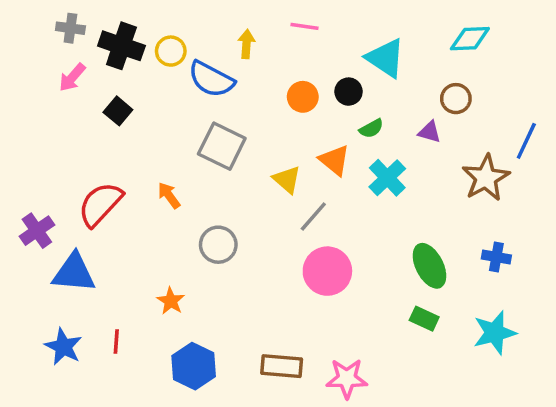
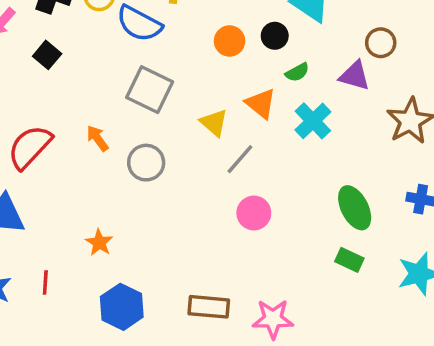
purple triangle: (429, 132) -> (355, 76), size x1.4
gray circle: (218, 245) -> (146, 163), moved
pink circle: (327, 271) -> (254, 213), size x0.7

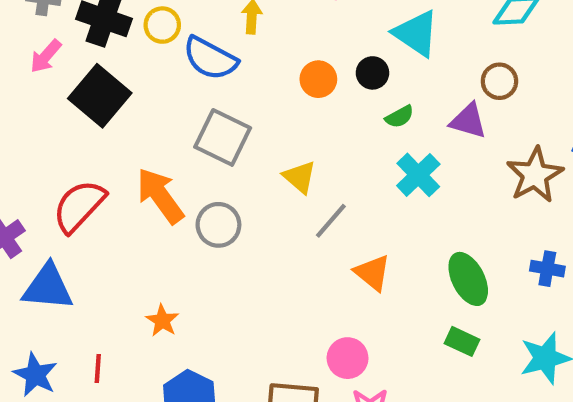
black square: (47, 55) -> (100, 96), size x1.8
orange triangle: (261, 104) -> (372, 273), moved
orange arrow: (97, 138) -> (160, 196), size x1.8
pink circle: (254, 213) -> (348, 358), moved

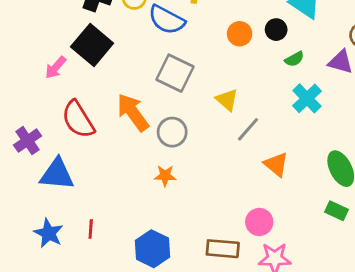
pink arrow: (46, 56) -> (56, 67), moved
red semicircle: (79, 206) -> (78, 119), turned -75
orange star: (162, 321) -> (165, 176), moved, turned -30

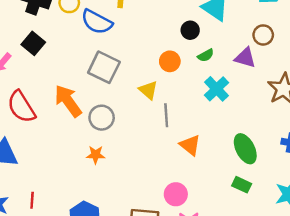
orange circle: (240, 34) -> (170, 61), moved
black square: (92, 45) -> (33, 43), size x0.7
gray line: (248, 129) -> (166, 115), turned -45

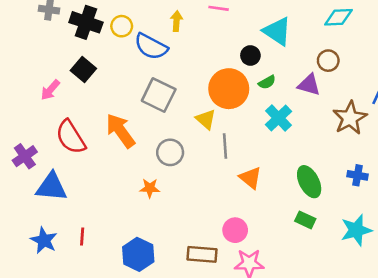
orange circle: (170, 61) -> (229, 89), size x1.8
gray circle: (102, 118) -> (170, 152), moved

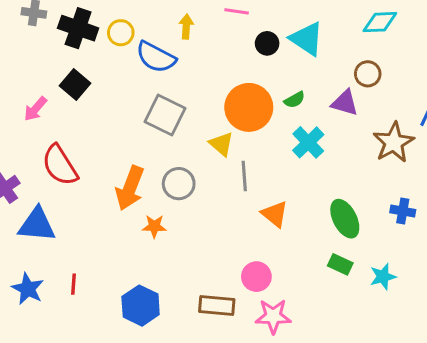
black circle: (250, 55) -> (267, 43), moved
orange arrow: (120, 131) -> (130, 188), moved, turned -123
cyan star: (356, 230) -> (383, 277), moved, size x0.7

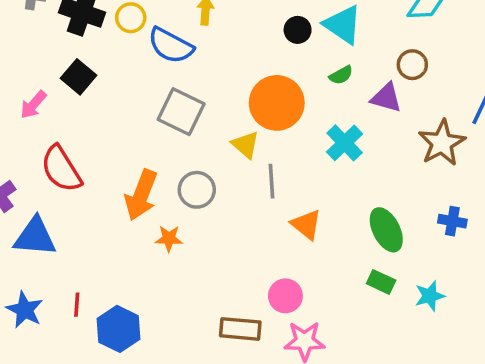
green semicircle: (295, 100) -> (341, 75), moved
blue hexagon: (141, 306) -> (119, 329), moved

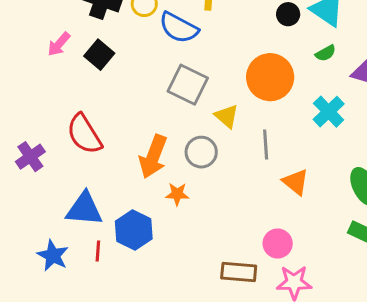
pink arrow: (33, 105) -> (59, 44), moved
yellow triangle: (245, 145) -> (227, 116), moved
blue triangle: (35, 237) -> (84, 209), moved
blue hexagon: (119, 329) -> (134, 230), moved

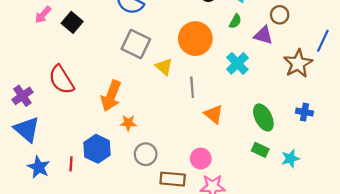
green semicircle: (326, 53) -> (235, 21), turned -32
gray circle: (201, 152) -> (146, 154), moved
blue triangle: (84, 209) -> (27, 129), moved, turned 36

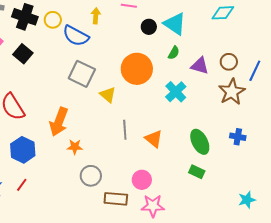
brown circle: (280, 15) -> (229, 62), moved
gray line: (192, 87) -> (125, 130), moved
blue hexagon: (97, 149) -> (23, 150), moved
cyan star: (290, 159) -> (247, 200), moved
red line: (71, 164) -> (22, 185), turned 32

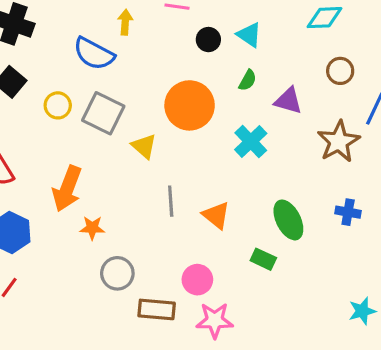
yellow circle: (53, 20) -> (58, 105), moved
cyan triangle: (175, 24) -> (249, 35), size x0.7
brown circle: (229, 62) -> (340, 71), moved
green rectangle: (197, 172) -> (263, 259), moved

